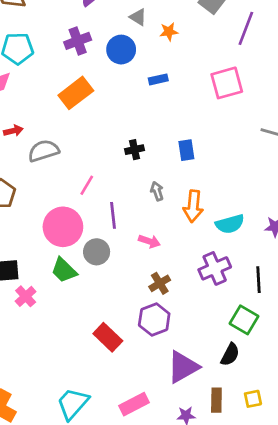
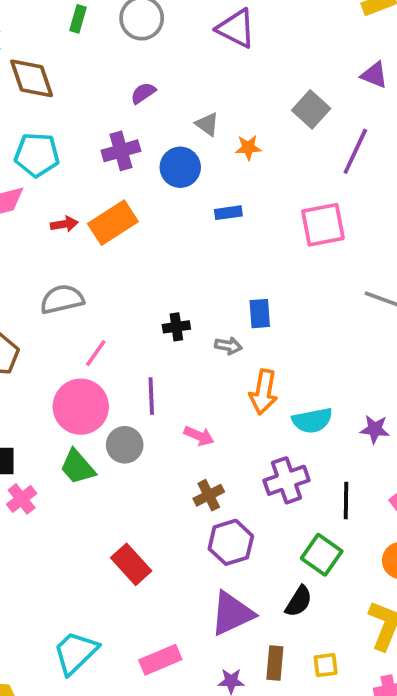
red arrow: (13, 131) -> (64, 224), moved
black cross: (135, 150) -> (176, 327), moved
pink line: (87, 185) -> (96, 353), moved
gray arrow: (157, 191) -> (228, 346), moved, turned 114
purple hexagon: (154, 320) -> (231, 542), moved

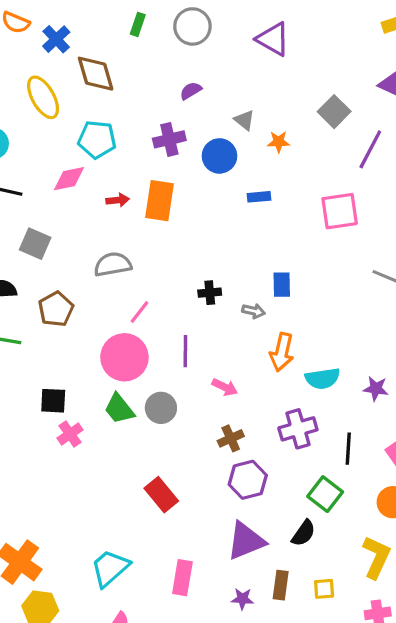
orange rectangle: (113, 223) -> (159, 201), turned -51
gray circle: (125, 445) -> (161, 408), moved
pink rectangle: (160, 660) -> (182, 578), turned -60

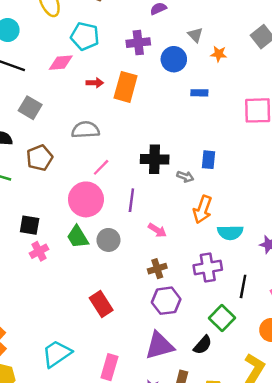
black cross: (210, 293) -> (155, 159), size x1.6

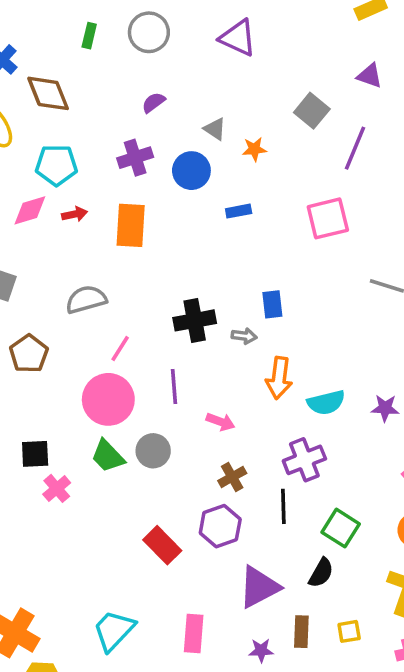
red arrow: (95, 83) -> (74, 214), moved
black line: (243, 286) -> (283, 506), moved
purple hexagon: (166, 301) -> (220, 526), moved

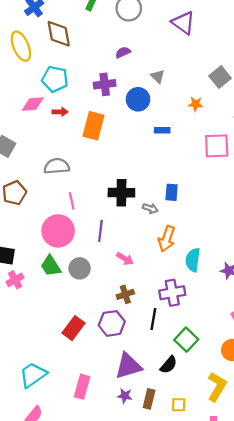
orange star: (254, 149) -> (196, 104), moved
pink line: (120, 349) -> (72, 201), turned -56
cyan semicircle: (326, 402) -> (193, 260), turned 100
red rectangle: (162, 545) -> (74, 328), turned 70
purple star: (261, 650) -> (125, 396), moved

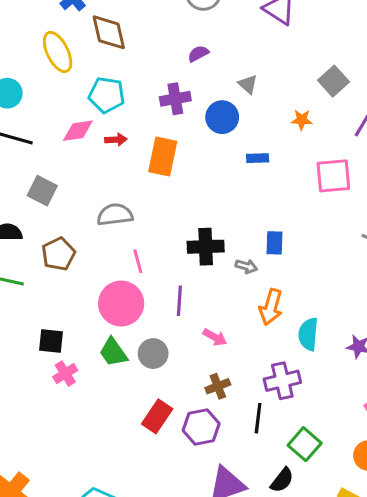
red rectangle: (74, 328) -> (157, 416), moved

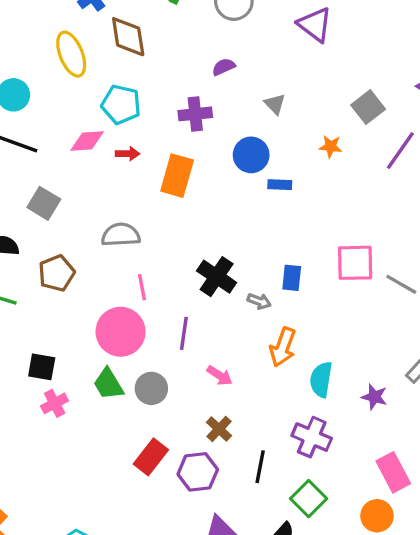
blue circle: (222, 117) -> (251, 155), moved
pink square: (333, 176) -> (355, 263), moved
black cross: (206, 247) -> (217, 277), turned 32
purple cross: (282, 381) -> (312, 437), moved, turned 32
brown cross: (218, 386) -> (219, 429), turned -30

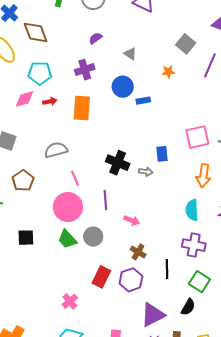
orange arrow: (283, 347) -> (203, 176), moved
pink cross: (55, 403) -> (70, 301), moved

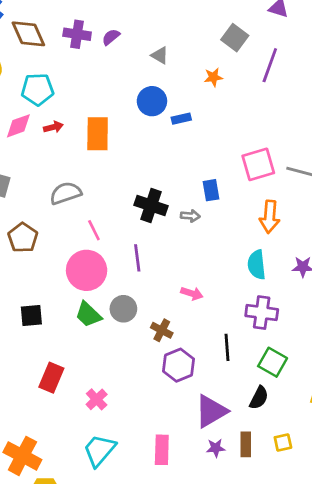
purple cross: (85, 70) -> (77, 34), moved, turned 30
pink arrow: (132, 220) -> (192, 293), moved
brown cross: (138, 252) -> (162, 330), moved
red rectangle: (101, 277) -> (51, 378), moved

